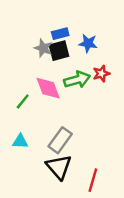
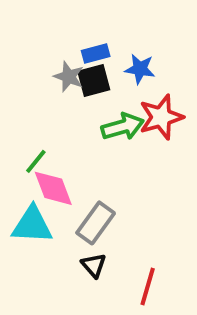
red star: (101, 74) -> (161, 117), size x1.6
pink diamond: (48, 88) -> (53, 188), moved
cyan triangle: (20, 141) -> (32, 225), size x1.6
black triangle: (59, 167) -> (94, 265), size x0.6

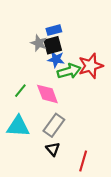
blue star: (140, 69) -> (56, 59), moved
pink diamond: (53, 188) -> (47, 94), moved

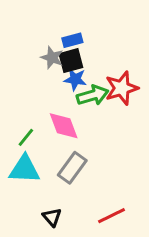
green line: (20, 91) -> (26, 137), moved
black triangle: (53, 149) -> (52, 217), moved
red line: (83, 161) -> (111, 216), turned 48

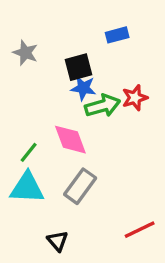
blue rectangle: (72, 40) -> (117, 35), moved
gray star: (52, 58) -> (25, 53), moved
red star: (122, 88) -> (135, 98), size x0.7
red line: (111, 216) -> (140, 230), moved

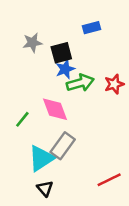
gray star: (25, 53) -> (32, 43), moved, turned -30
blue star: (83, 88) -> (65, 69), turned -30
red star: (135, 98) -> (114, 84), moved
cyan triangle: (27, 188) -> (41, 158), moved, turned -36

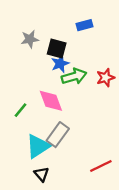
black square: (61, 53) -> (57, 48), turned 30

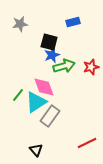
gray star: (30, 39) -> (20, 24), moved
cyan triangle: (38, 146) -> (36, 102), moved

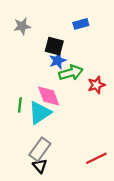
red star: (91, 67) -> (96, 85), moved
green line: (18, 95) -> (20, 105), turned -32
gray rectangle: (50, 116) -> (40, 149), moved

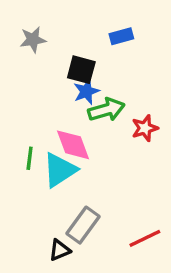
gray rectangle: (40, 149) -> (83, 225), moved
black triangle: (40, 166) -> (60, 250), turned 48

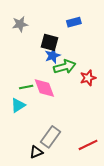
green line: (30, 158) -> (26, 87), moved, turned 72
cyan triangle: (60, 170) -> (18, 105), moved, size x0.7

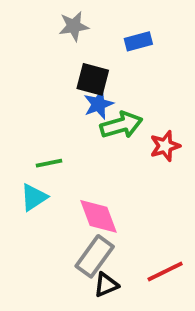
gray star: (20, 24) -> (74, 26), moved
pink diamond: (44, 88) -> (98, 216), moved
black triangle: (36, 152) -> (106, 285), moved

